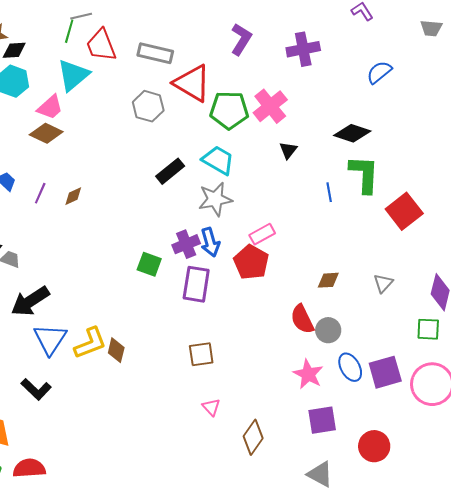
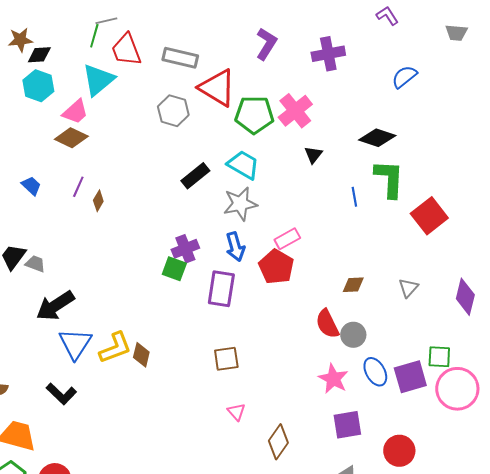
purple line: (40, 193) -> (78, 187), moved
brown diamond: (73, 196) -> (98, 201), turned -35
purple cross: (186, 244) -> (185, 249), moved
green square: (428, 329) -> (439, 357), moved

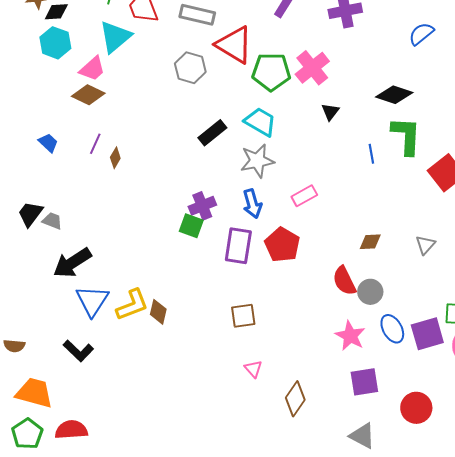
red pentagon: (276, 267) -> (282, 245), moved

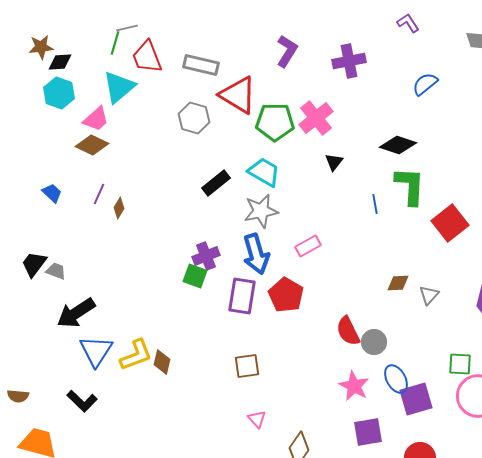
blue arrow: (252, 204) -> (256, 254), size x1.4
brown diamond: (370, 242) -> (398, 283), moved
purple square: (427, 334) -> (416, 399), moved

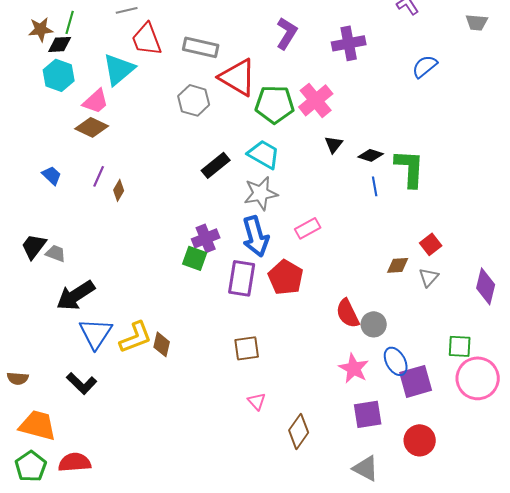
green line: (115, 43) -> (70, 22), moved
black diamond: (398, 145) -> (371, 155), moved, size x0.7
red square: (450, 223) -> (431, 244), moved, size x0.6

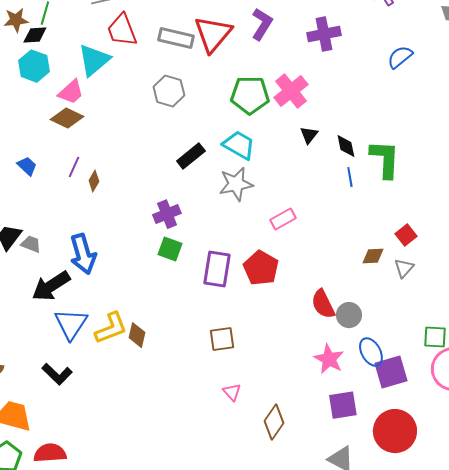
red triangle: (238, 77) -> (213, 34), moved, turned 39
black diamond: (371, 155) -> (346, 146), turned 60
blue arrow: (256, 236) -> (83, 254), moved
purple cross: (206, 238) -> (167, 214), moved
red circle: (420, 440) -> (395, 431), size x1.4

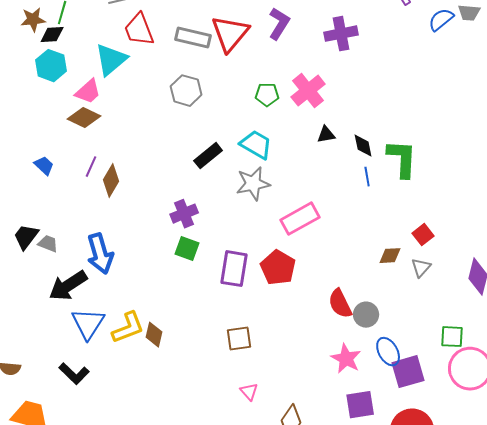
blue semicircle: (400, 57) -> (441, 20), moved
green pentagon: (250, 95) -> (267, 95), size x0.6
black triangle: (309, 135) -> (326, 135), turned 42
brown diamond: (94, 181) -> (111, 181), size x1.5
pink rectangle: (283, 219) -> (300, 219), size x1.5

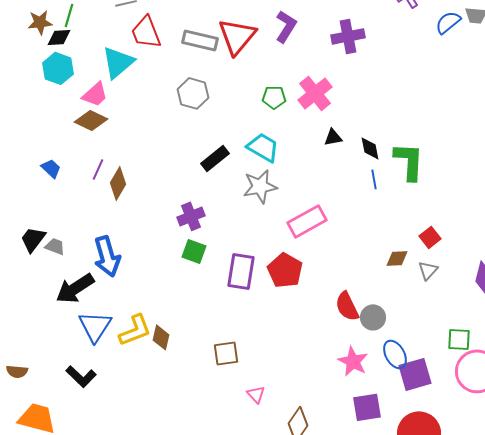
brown square: (239, 339) -> (226, 353), moved

